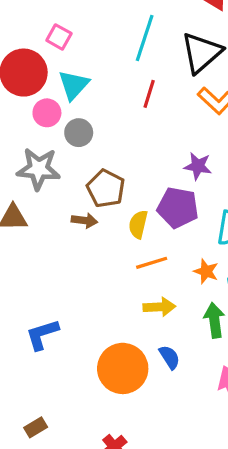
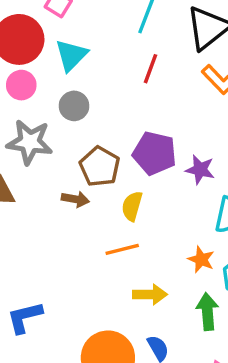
pink circle: (47, 113) -> (21, 85), moved
purple star: (198, 166) -> (200, 170), moved
purple pentagon: (178, 208) -> (155, 153), moved
orange line: (152, 263) -> (122, 249), moved

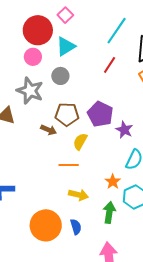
brown pentagon: (100, 166) -> (67, 114), turned 30

